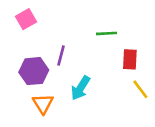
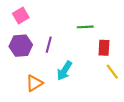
purple hexagon: (34, 71) -> (21, 46), moved
orange triangle: (43, 104) -> (34, 83), turned 30

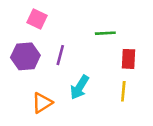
pink square: (21, 15) -> (37, 19), moved, turned -35
yellow line: (112, 72) -> (123, 91), moved, turned 42

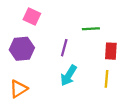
purple line: (60, 55) -> (64, 48), moved
orange triangle: (42, 103) -> (19, 89), moved

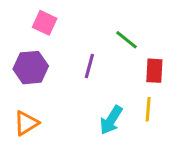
green line: (91, 29) -> (127, 40), turned 42
cyan arrow: (69, 75) -> (111, 120), moved

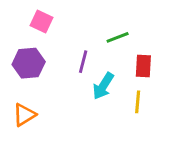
green line: (127, 40) -> (118, 37), turned -60
cyan arrow: (111, 120) -> (103, 86), moved

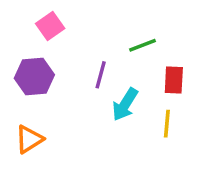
pink square: (42, 22) -> (50, 26), turned 30

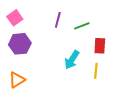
pink square: (50, 26) -> (15, 18), moved
purple line: (101, 75) -> (58, 20), moved

